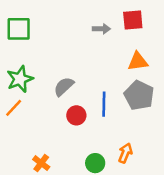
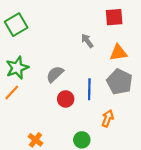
green square: (19, 29) -> (16, 25), turned -30
gray arrow: (101, 29) -> (87, 41), moved, turned -128
orange arrow: (125, 153) -> (108, 118), moved

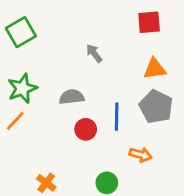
gray arrow: (87, 41) -> (94, 53), moved
gray semicircle: (55, 74) -> (72, 97), turned 36
orange arrow: (108, 118) -> (141, 155), turned 84

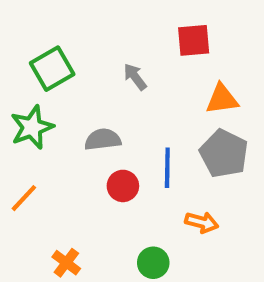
red square: (149, 22) -> (194, 40), moved
green square: (21, 32) -> (52, 69), moved
orange line: (15, 121) -> (24, 198), moved

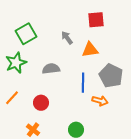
orange triangle: (222, 99) -> (90, 50), moved
red circle: (123, 186) -> (41, 103), moved
orange arrow: (202, 222) -> (100, 101), moved

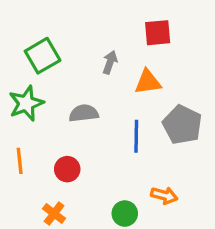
gray arrow: (67, 38) -> (110, 62), turned 56
orange line: (12, 98) -> (20, 161), turned -49
orange arrow: (100, 101) -> (164, 195), moved

